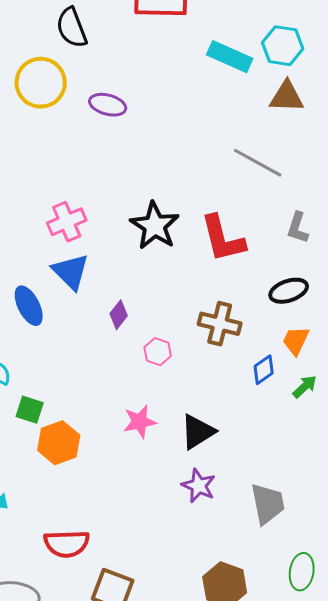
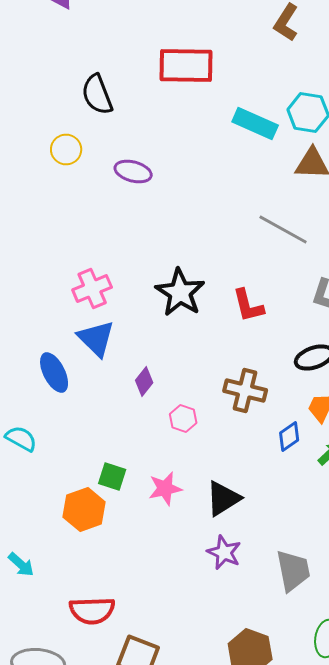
yellow circle: (41, 83) -> (66, 150), size x0.6
red L-shape: (223, 239) -> (248, 306), size x0.7
green square: (30, 410) -> (112, 476), moved

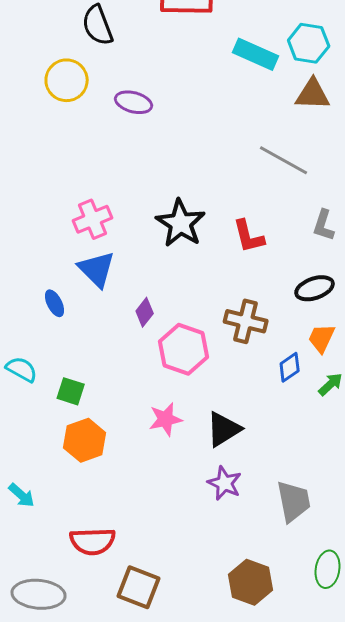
yellow circle: (66, 150) -> (67, 80), size x1.4
blue ellipse: (54, 372) -> (55, 303), size x0.7
pink hexagon: (183, 418) -> (184, 349), size x1.8
green square: (112, 476) -> (71, 391), moved

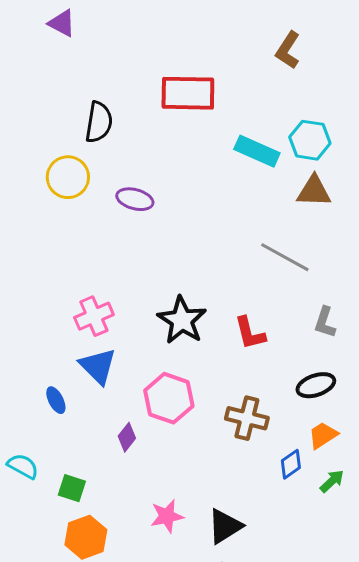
black semicircle: (98, 25) -> (99, 122), turned -150
purple diamond: (145, 312) -> (127, 437), moved
orange trapezoid: (322, 338) -> (323, 435), turned 32
pink hexagon: (184, 349) -> (169, 398), moved

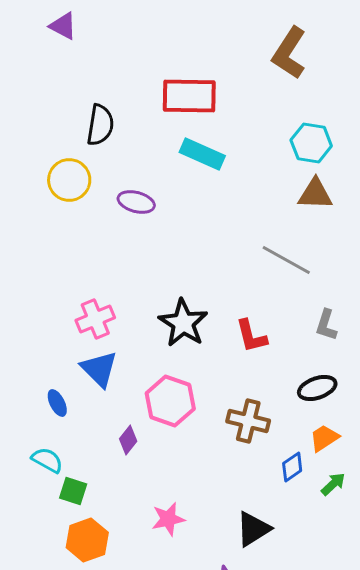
brown L-shape: (288, 50) -> (289, 53), size x1.4
cyan rectangle: (257, 151) -> (202, 154), moved
cyan semicircle: (23, 466) -> (47, 460), moved
black triangle: (225, 526) -> (253, 529), moved

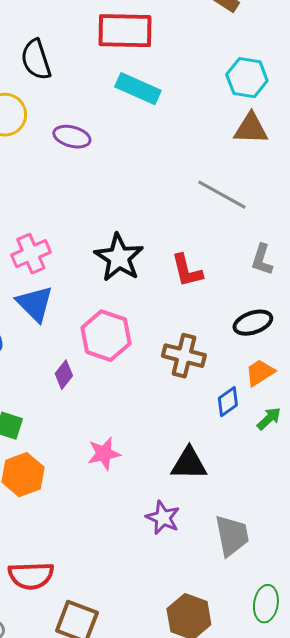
black semicircle: (100, 125) -> (36, 60), turned 153
black triangle: (253, 529) -> (189, 464), turned 33

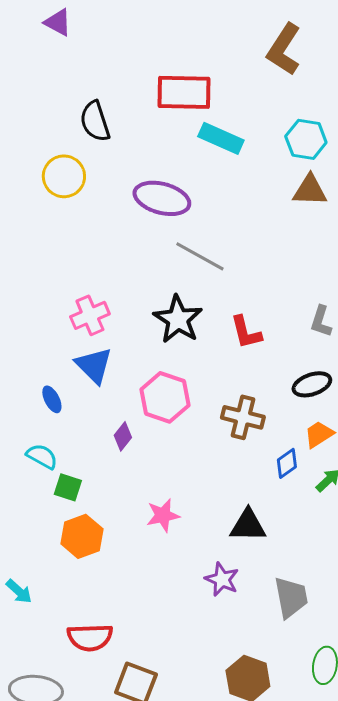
cyan rectangle: (138, 89) -> (221, 138), moved
purple ellipse: (72, 137) -> (162, 198), moved, size x1.5
gray line: (222, 195) -> (200, 256), moved

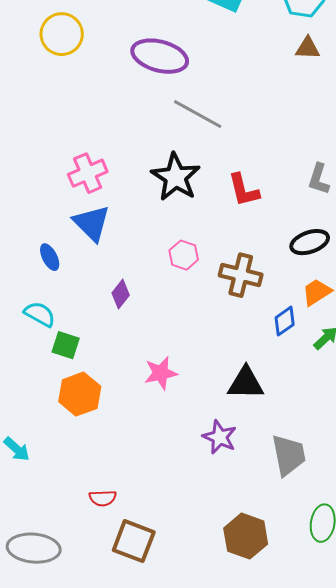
brown triangle: (310, 190) -> (308, 48), size x0.7
pink hexagon: (165, 397) -> (184, 255), moved, size x0.6
red semicircle: (90, 637) -> (103, 498), moved, size x0.6

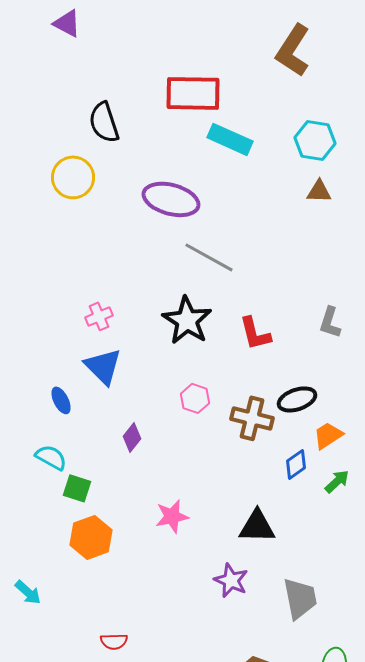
pink cross: (88, 173) -> (99, 316), size x0.7
black ellipse: (310, 242) -> (297, 399), moved

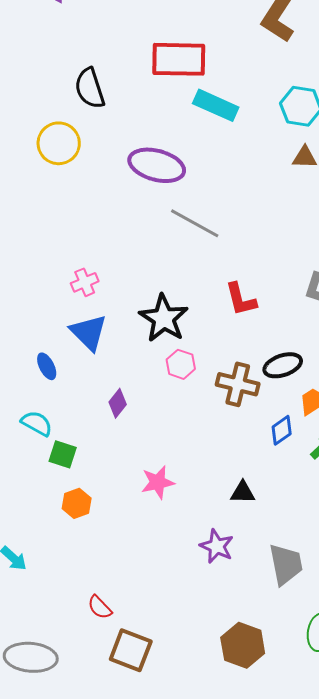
black star: (187, 320) -> (164, 318), moved
black triangle: (257, 526) -> (243, 492), size x0.7
orange hexagon: (91, 537) -> (77, 503), size x0.7
red semicircle: (114, 641) -> (100, 607), turned 48

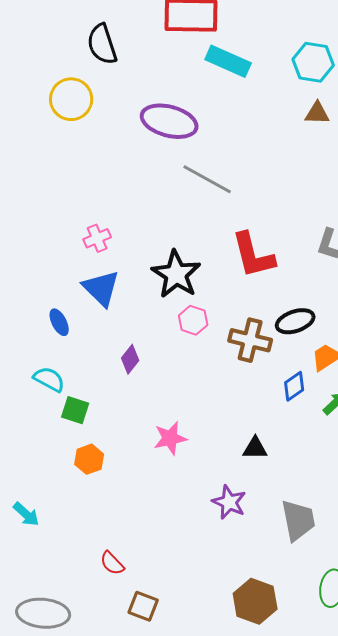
red L-shape: (241, 299) -> (253, 255), size x1.4
brown square: (131, 650) -> (143, 606), size x0.7

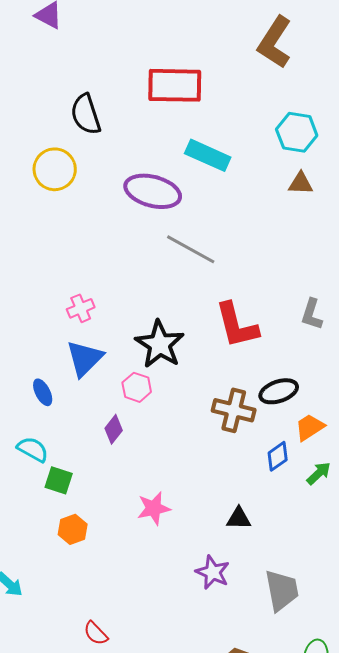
cyan rectangle: (228, 61) -> (208, 155), moved
blue triangle: (101, 288) -> (85, 358), turned 30
pink hexagon: (193, 320) -> (137, 387), moved

